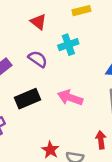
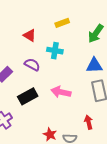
cyan cross: (68, 45) -> (55, 51), turned 35

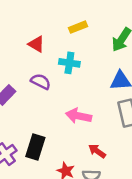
black rectangle: (28, 96) -> (35, 147), moved, turned -42
red arrow: (89, 122) -> (97, 151), moved, turned -40

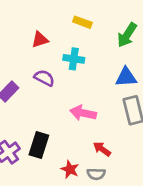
yellow rectangle: (78, 27) -> (82, 22), turned 42
red triangle: (36, 44) -> (40, 40), turned -48

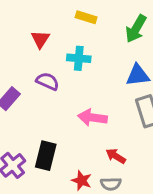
red triangle: (40, 40) -> (40, 39), turned -36

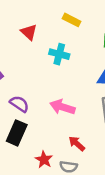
red triangle: (40, 39) -> (29, 32), turned -30
purple semicircle: (48, 81) -> (19, 104), moved

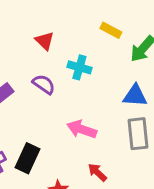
yellow rectangle: (72, 20) -> (111, 30), moved
purple semicircle: (19, 104) -> (44, 84), moved

